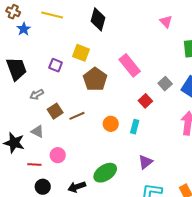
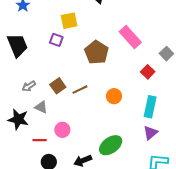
yellow square: (81, 53) -> (69, 21), moved, turned -30
gray arrow: (37, 94) -> (29, 86), moved
cyan rectangle: (135, 127) -> (150, 107), moved, size x1.5

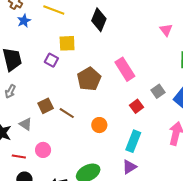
gray arrow: (29, 86) -> (10, 91), moved, turned -40
brown line: (80, 90) -> (67, 113), turned 49

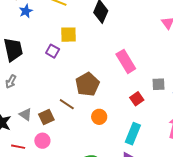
brown pentagon: (89, 79) -> (87, 84), moved
gray square: (158, 91) -> (158, 84), turned 32
brown square: (46, 106) -> (46, 117), moved

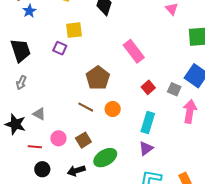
gray square: (158, 84) -> (174, 89), moved, turned 32
brown line: (67, 104) -> (86, 107), moved
brown square: (46, 117) -> (83, 140), moved

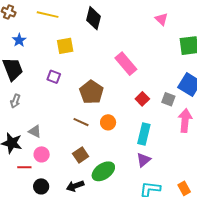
blue star: (29, 11) -> (19, 40), moved
purple square: (60, 48) -> (54, 77), moved
pink circle: (58, 138) -> (42, 154), moved
red line: (35, 147) -> (24, 167), moved

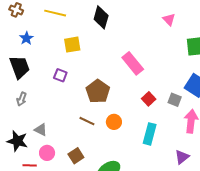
brown square: (81, 155) -> (76, 156), moved
purple triangle: (144, 160) -> (182, 157), moved

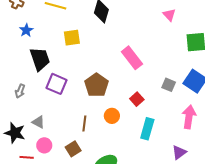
black trapezoid: (20, 67) -> (40, 59), moved
purple square: (60, 75) -> (56, 84), moved, size x1.5
red square: (149, 99) -> (137, 99), moved
gray square: (175, 100) -> (169, 85), moved
brown line: (87, 121) -> (84, 123), moved, turned 70

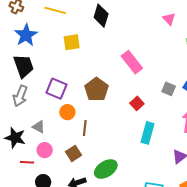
blue star: (26, 30) -> (26, 35), size x1.6
black trapezoid: (40, 59) -> (24, 66), moved
gray arrow: (20, 91) -> (20, 96), size x1.5
orange circle: (112, 116) -> (67, 112), moved

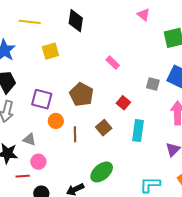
pink rectangle: (132, 62) -> (113, 63), size x0.6
brown square: (73, 153) -> (104, 128), moved

